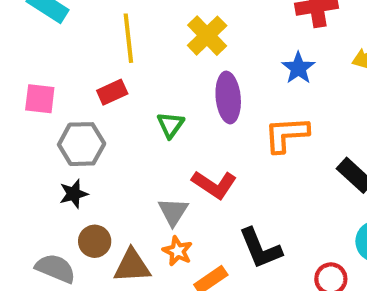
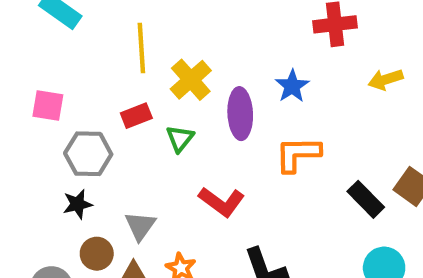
yellow cross: (207, 36) -> (191, 80), moved
blue star: (298, 68) -> (292, 86), moved
red rectangle: (112, 92) -> (136, 116), moved
gray triangle: (173, 212) -> (140, 226), moved

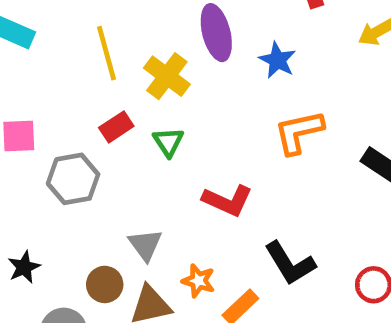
purple ellipse: (240, 114) -> (216, 33), moved
black star: (78, 204) -> (24, 267), moved

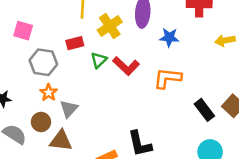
blue star: (277, 60) -> (169, 37), turned 30
red L-shape: (228, 200) -> (126, 66), moved
orange star: (198, 281) -> (49, 93), moved

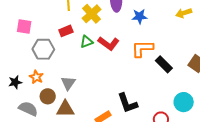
green triangle: (99, 60) -> (87, 42), turned 32
orange star: (49, 93) -> (36, 77), moved
black rectangle: (204, 110) -> (164, 64), moved

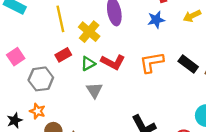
blue star: (140, 17) -> (156, 20), moved
pink square: (24, 26) -> (16, 57), turned -35
black rectangle: (164, 64) -> (188, 64), moved
gray triangle: (68, 83) -> (94, 90), moved

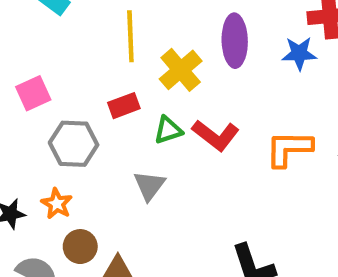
blue star: (156, 20) -> (299, 53), moved
gray triangle: (94, 90) -> (149, 186), moved

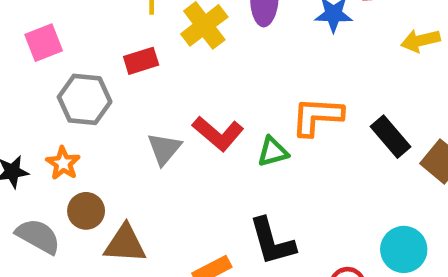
green triangle: (168, 130) -> (273, 152), moved
red L-shape: (216, 135) -> (218, 134), moved

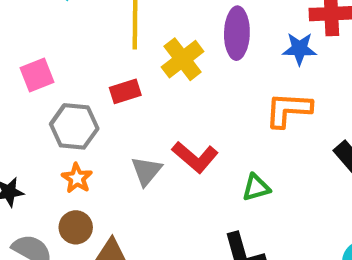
orange L-shape: (317, 116) -> (288, 110), moved
green triangle: (273, 152) -> (256, 188), moved
orange star: (63, 163) -> (77, 178), moved

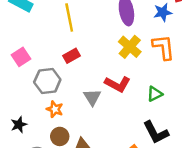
yellow cross: (183, 59) -> (130, 47), moved
orange L-shape: (288, 110) -> (164, 47), turned 92

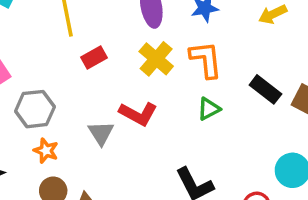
red rectangle: (72, 56) -> (94, 57), moved
green triangle: (155, 94) -> (209, 109), moved

